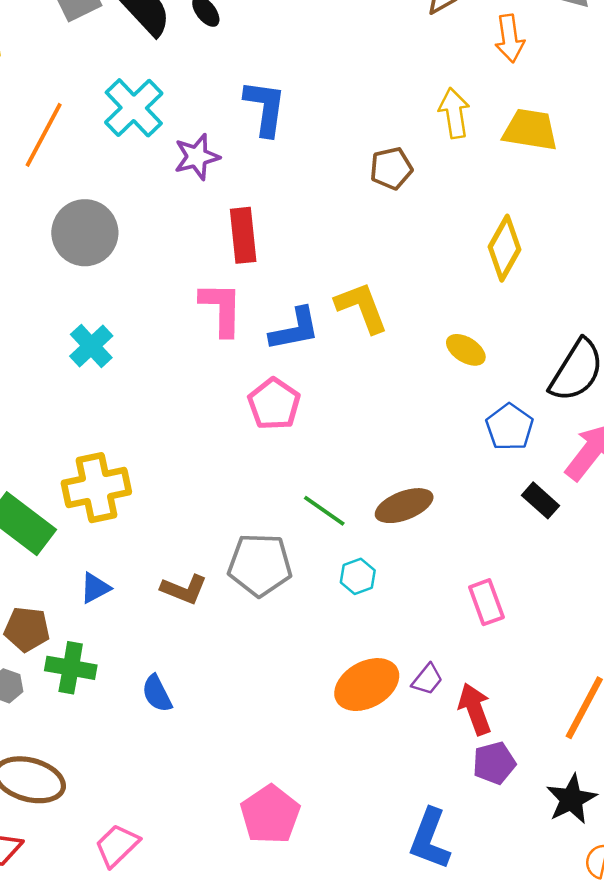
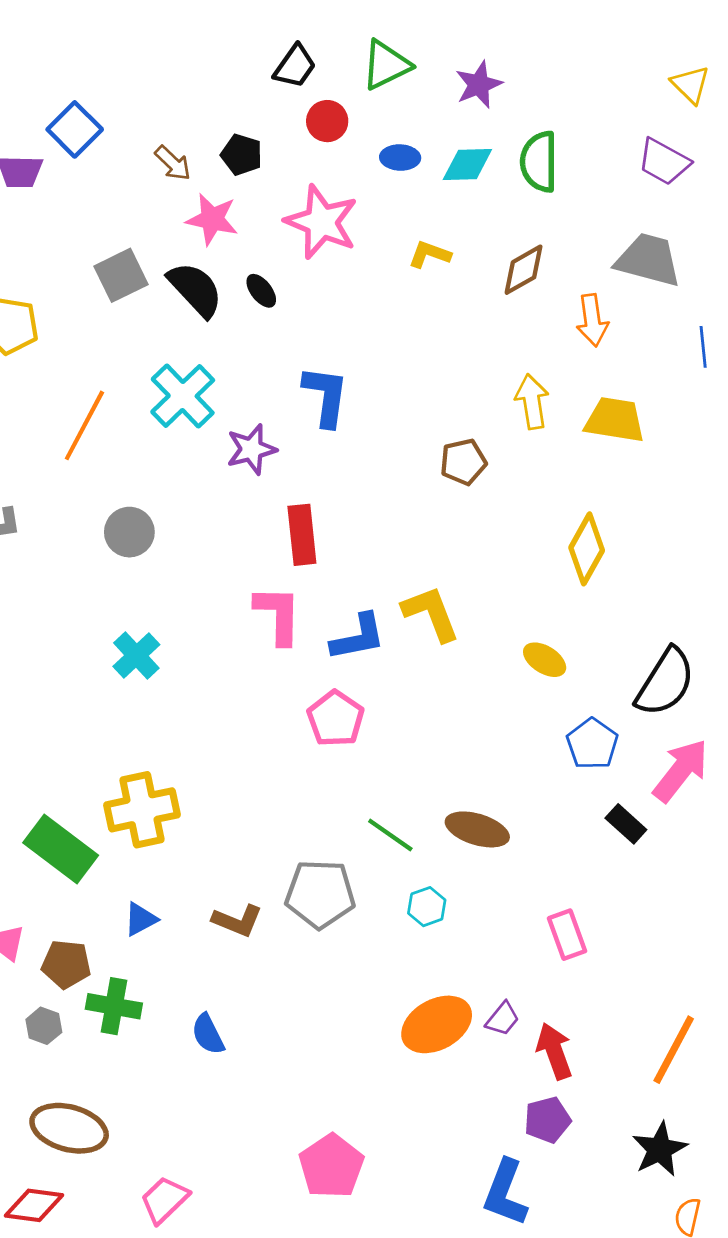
gray circle: (85, 233) -> (129, 532), size x0.7
brown ellipse: (404, 506) -> (477, 829), turned 38
purple pentagon: (494, 763) -> (547, 1120), moved

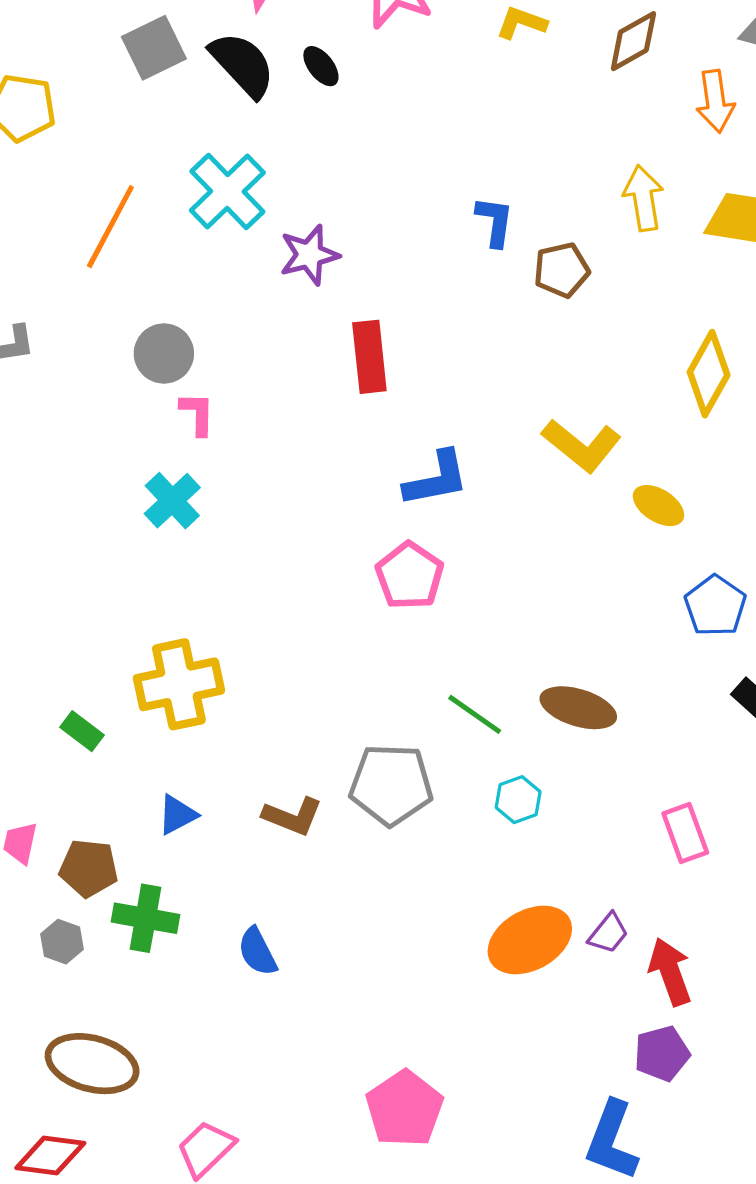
blue L-shape: (326, 396) -> (495, 222), moved, size x0.7
yellow L-shape: (431, 613) -> (582, 445), moved, turned 150
pink L-shape: (278, 615) -> (197, 414), moved, size x0.6
green rectangle: (61, 849) -> (82, 731), size x0.5

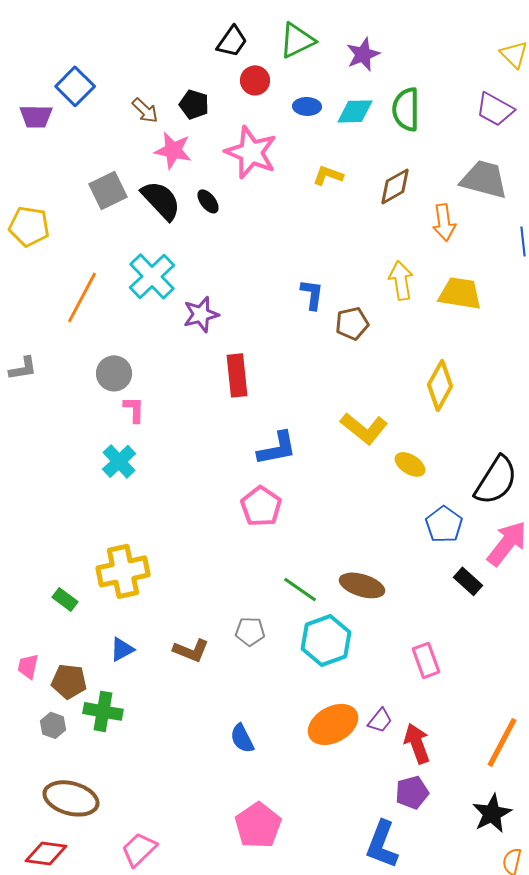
gray pentagon: (391, 785) -> (250, 631), size x0.6
cyan hexagon: (518, 800) -> (326, 640), size x1.8
blue semicircle: (257, 952) -> (242, 738), moved

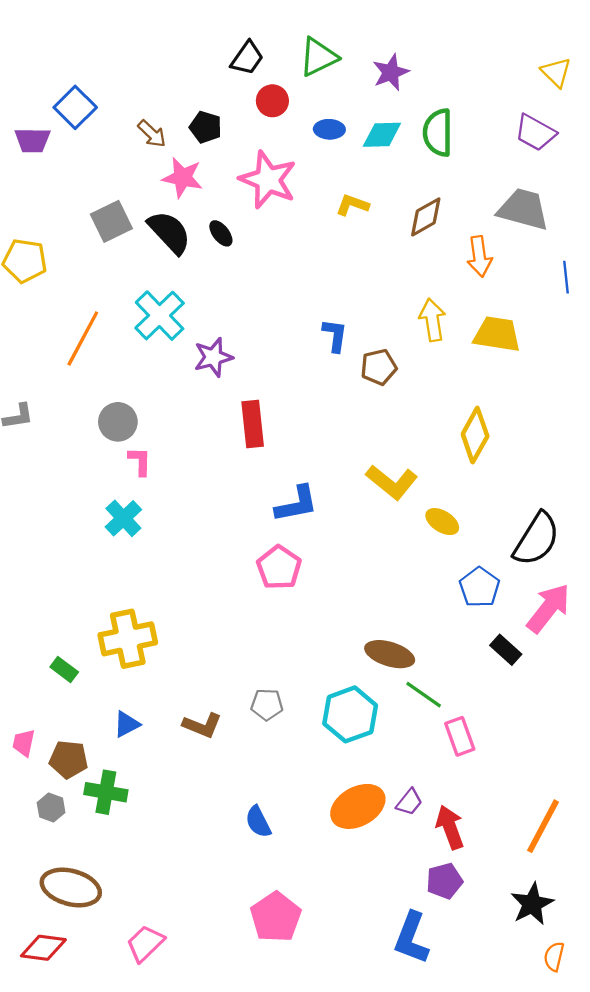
green line: (300, 589) -> (424, 695), moved

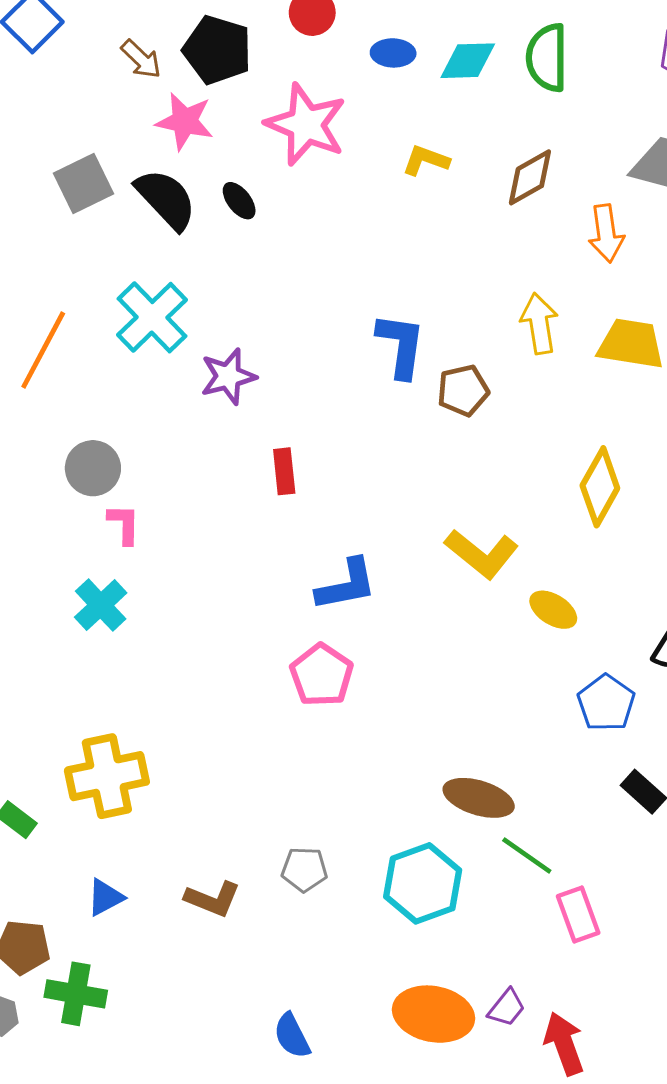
black pentagon: (206, 127) -> (217, 50), size x1.5
blue L-shape: (335, 335) -> (401, 345), size x1.4
red rectangle: (253, 424) -> (284, 471), size x0.7
orange ellipse: (358, 806) -> (433, 1014), turned 40

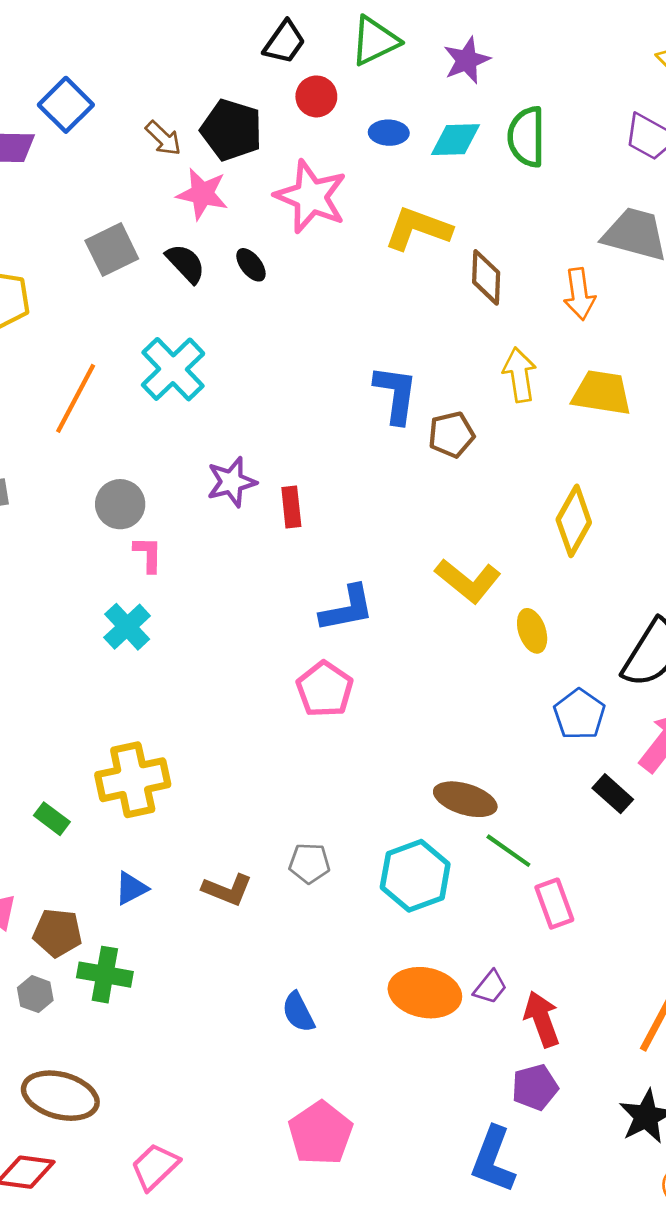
yellow L-shape: (426, 160) -> (418, 229), size x1.6
brown diamond: (530, 177) -> (486, 277), moved, turned -58
black semicircle: (166, 199) -> (186, 263), size x0.7
purple star: (228, 376) -> (231, 482), moved
yellow ellipse: (553, 610) -> (532, 631), turned 39

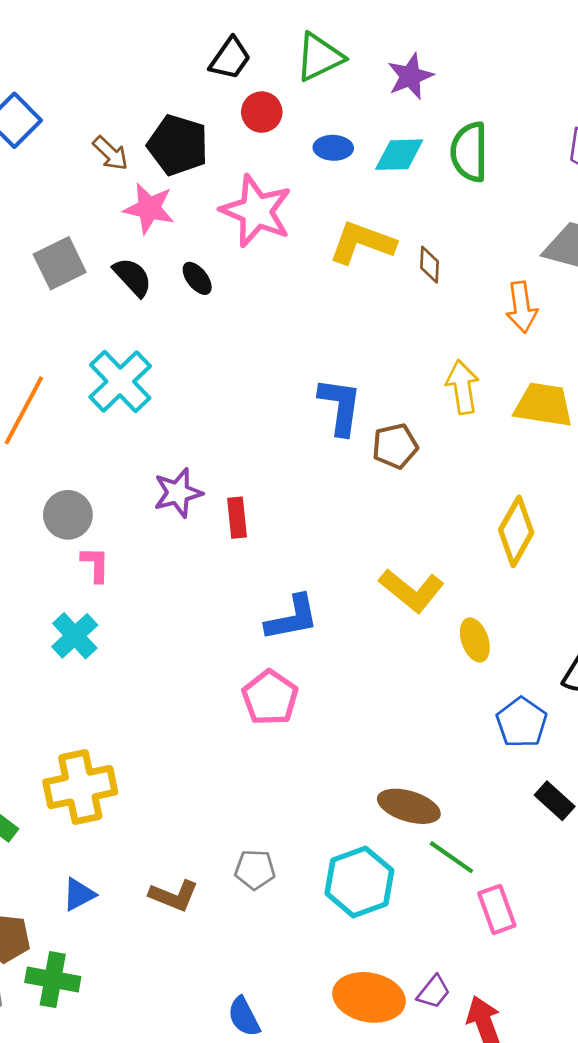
brown diamond: (486, 277) -> (429, 265), moved, size x0.7

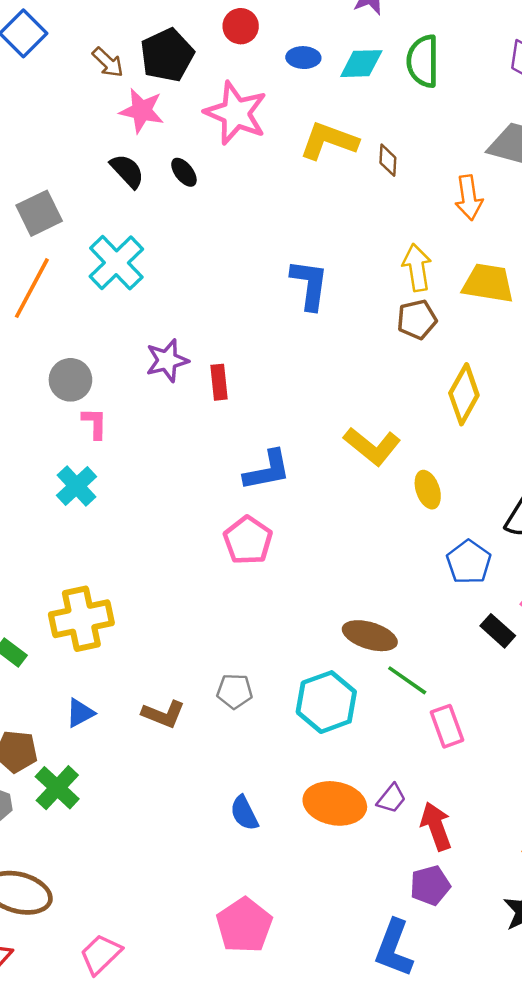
black pentagon: (178, 145) -> (167, 55), turned 30
gray square: (60, 263) -> (39, 213), moved
brown pentagon: (395, 446) -> (417, 319), moved
green cross: (53, 980) -> (57, 788), turned 33
blue semicircle: (244, 1017) -> (244, 813), moved

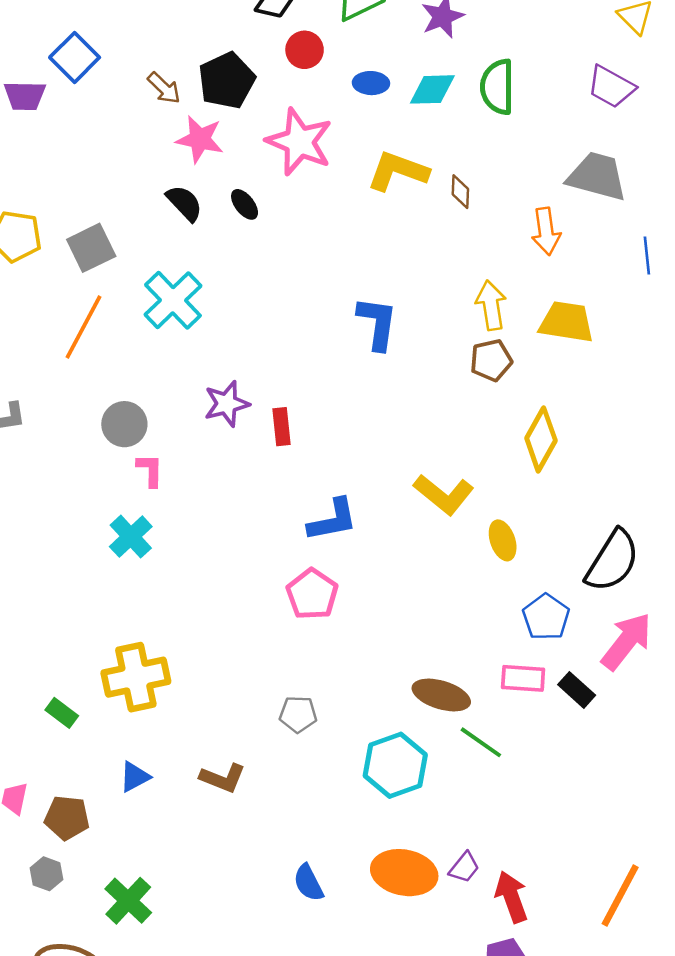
gray pentagon: (235, 691) -> (298, 714), moved
pink rectangle: (447, 726) -> (523, 678), moved, turned -66
green cross: (57, 788) -> (128, 901), moved

